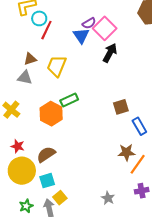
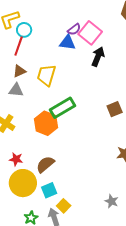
red line: (46, 30) -> (19, 46), moved
blue triangle: (81, 36) -> (67, 43), turned -42
green rectangle: (69, 100) -> (63, 108), size x1.4

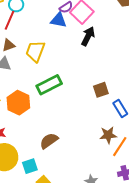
orange hexagon: (46, 123) -> (18, 103), moved
brown semicircle: (45, 164) -> (49, 141), moved

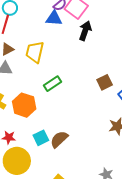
green rectangle: (49, 85) -> (52, 84), size x0.7
cyan square: (30, 166) -> (41, 138), moved

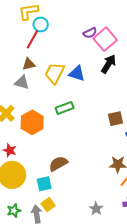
blue triangle: (54, 18) -> (77, 73), moved
cyan square: (41, 138) -> (44, 184), moved

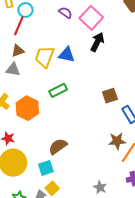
purple semicircle: (90, 33) -> (65, 13), moved, turned -112

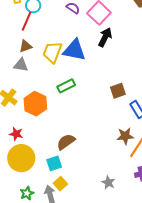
blue triangle: (67, 55) -> (74, 50), size x1.4

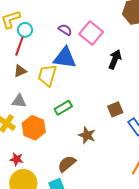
black arrow: (105, 37) -> (115, 59), moved
blue triangle: (74, 50) -> (65, 58), moved
gray triangle: (21, 65) -> (19, 101), moved
brown star: (125, 136) -> (87, 135), moved, turned 30

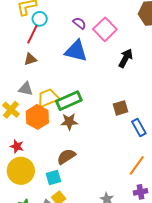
yellow trapezoid: (47, 75) -> (48, 98), moved, turned 45
green rectangle: (63, 108) -> (69, 101), size x1.4
brown star: (87, 135) -> (69, 122), moved, turned -30

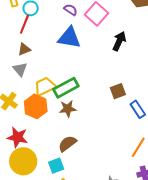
gray triangle: (26, 89) -> (20, 69), moved, turned 42
red star: (17, 146) -> (17, 137), size x1.5

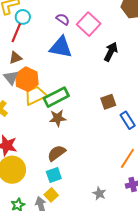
orange hexagon: (36, 106) -> (27, 79), moved
cyan square: (56, 166) -> (54, 175), moved

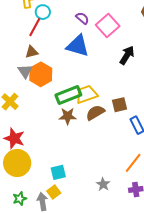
yellow trapezoid: (35, 95) -> (87, 94), moved
brown semicircle: (57, 153) -> (95, 113), moved
gray star: (99, 193) -> (103, 184), moved

